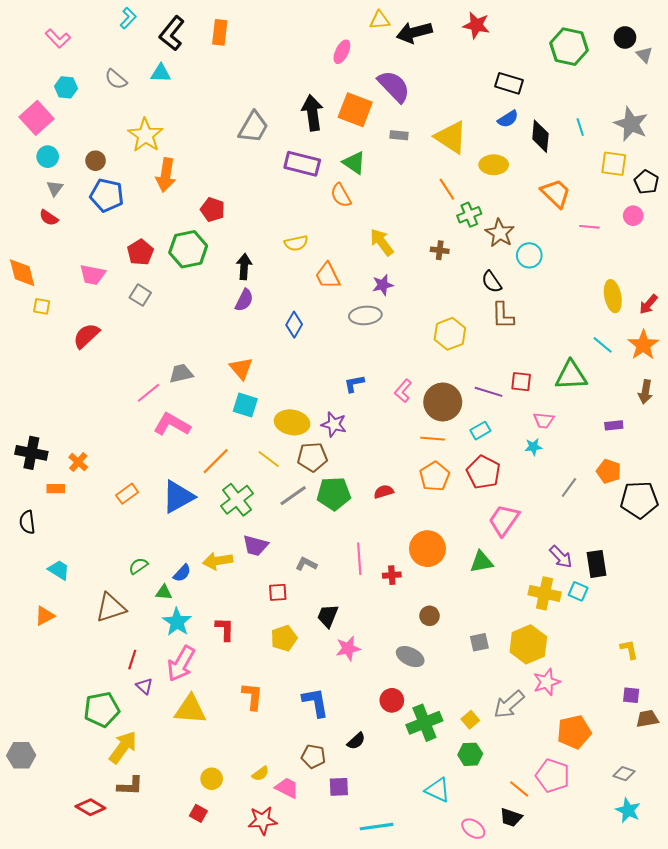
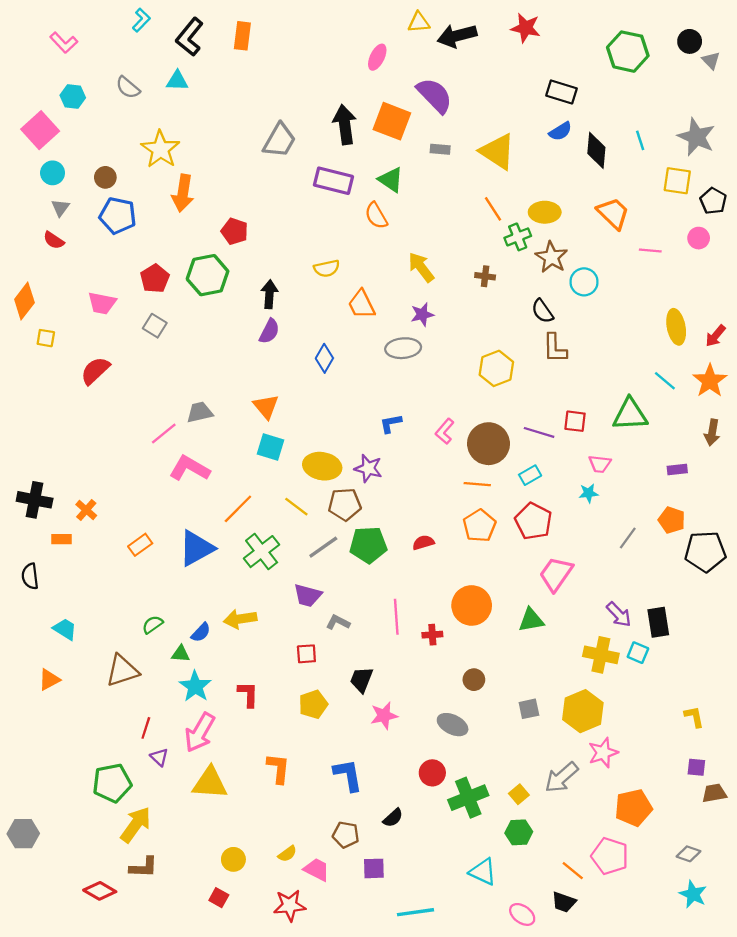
yellow ellipse: (494, 165) -> (545, 212), moved
orange diamond: (22, 273) -> (24, 301), turned 52
purple trapezoid: (255, 546) -> (308, 595), moved

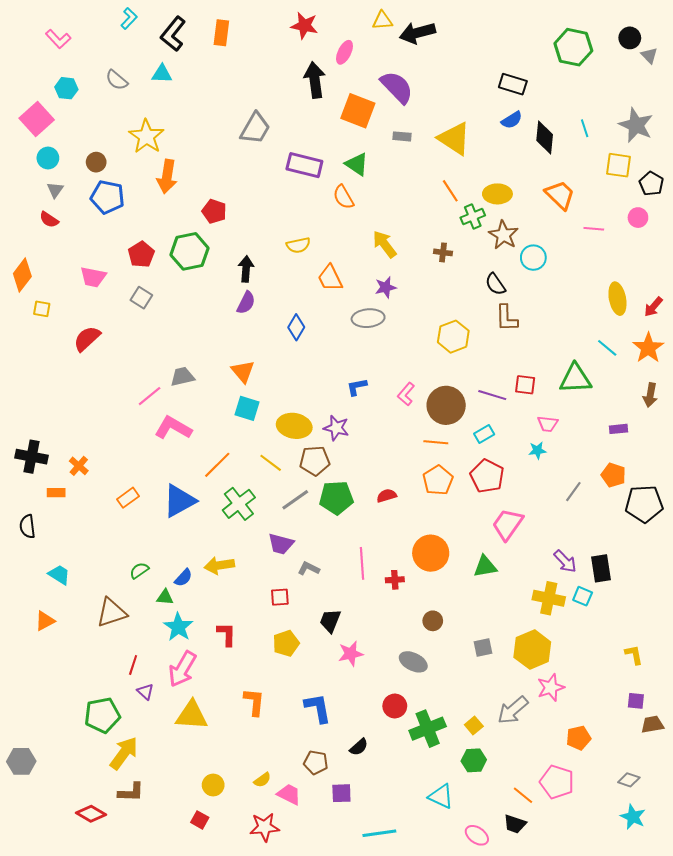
red star: (526, 28) -> (304, 26), moved
black arrow: (345, 125) -> (315, 80), moved
orange pentagon: (633, 808) -> (578, 738), size x0.7

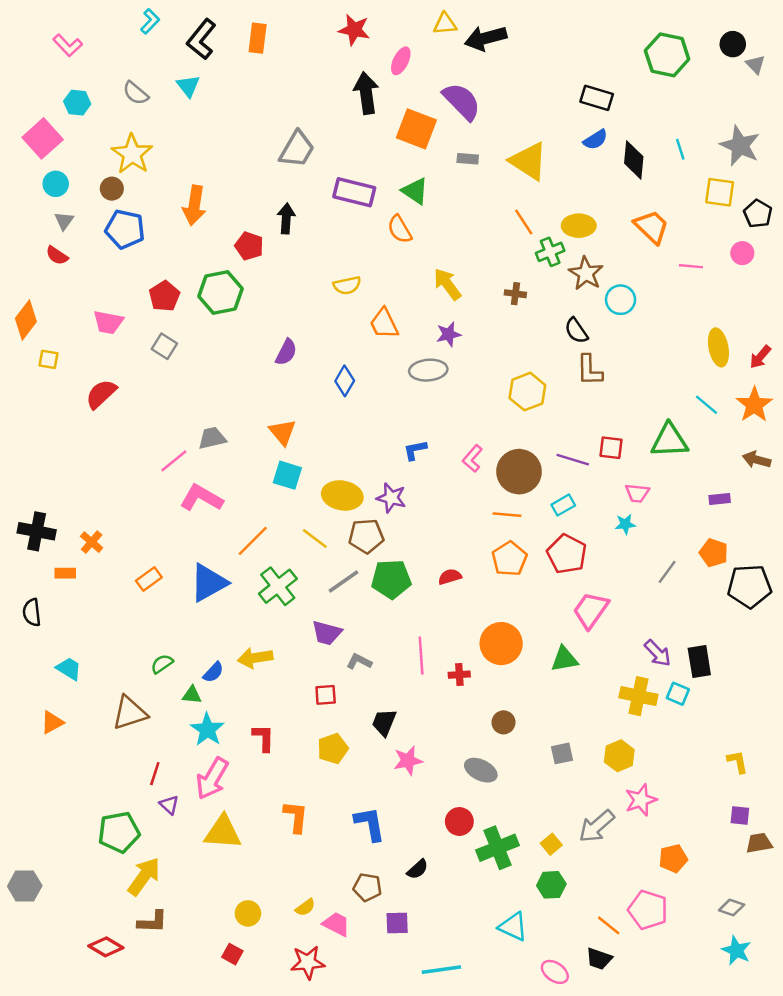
cyan triangle: (162, 74) -> (188, 86), turned 50
yellow star: (146, 136) -> (132, 154), moved
black arrow: (246, 269) -> (286, 218), moved
brown arrow: (650, 395) -> (757, 460), turned 95
yellow hexagon: (532, 650) -> (619, 756), size x0.7

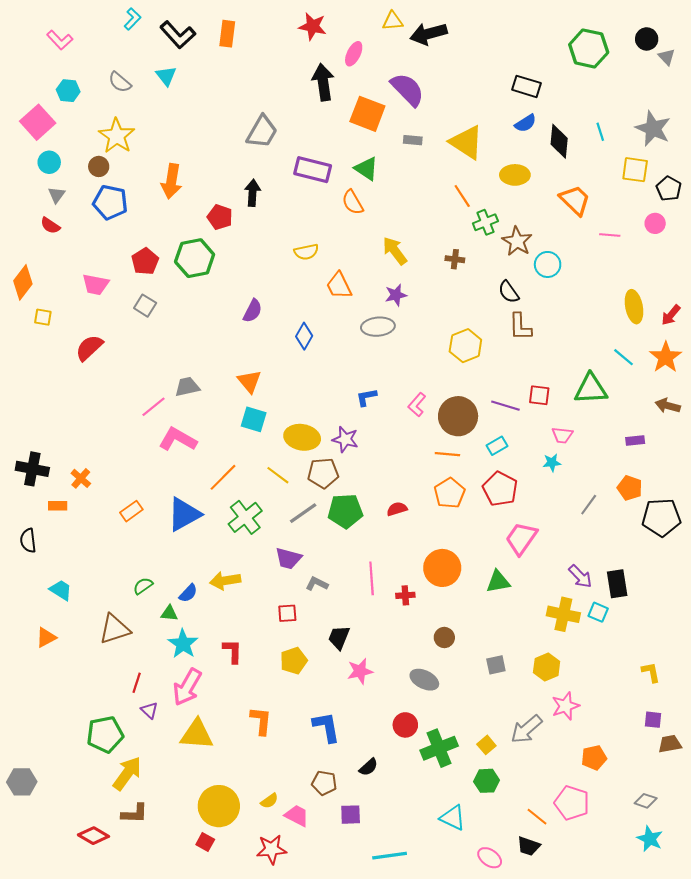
black L-shape: (201, 39) -> (178, 35), turned -81
yellow ellipse: (579, 226) -> (515, 175), moved
yellow circle: (248, 913) -> (219, 806), size x1.8

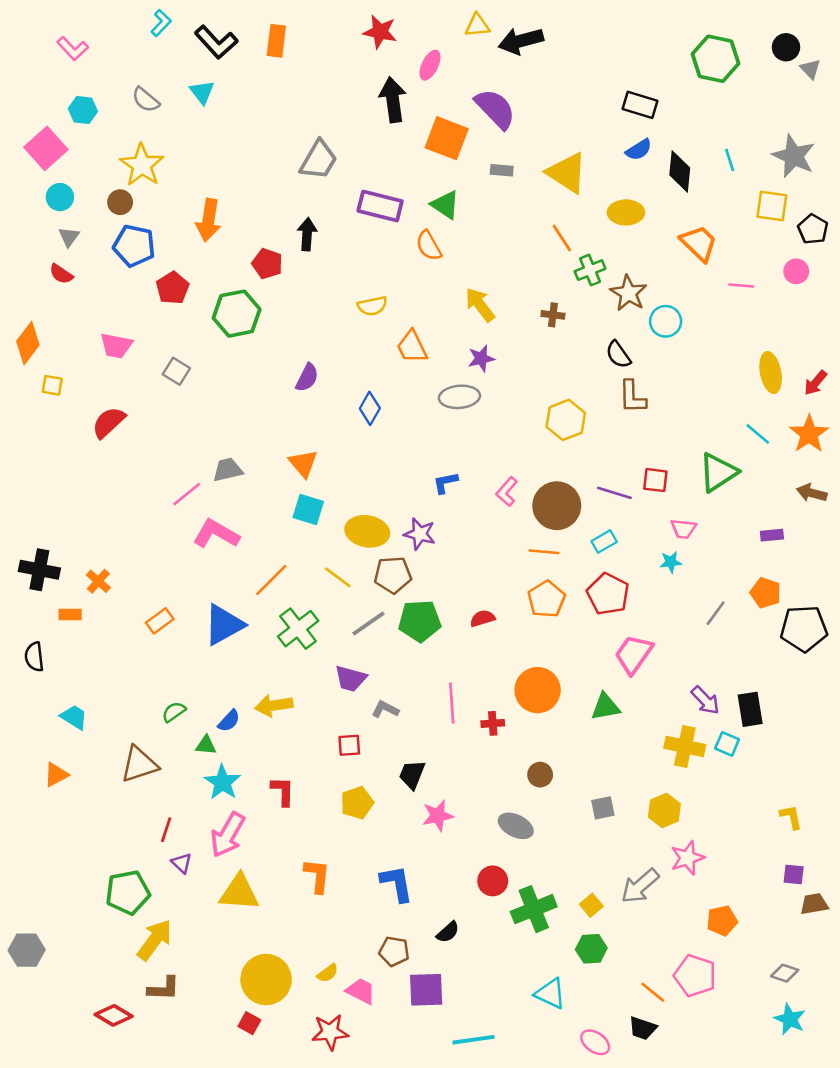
red pentagon: (145, 261) -> (173, 288), moved
green triangle: (591, 389) -> (718, 472), turned -30
purple square: (351, 815) -> (426, 990), size x1.4

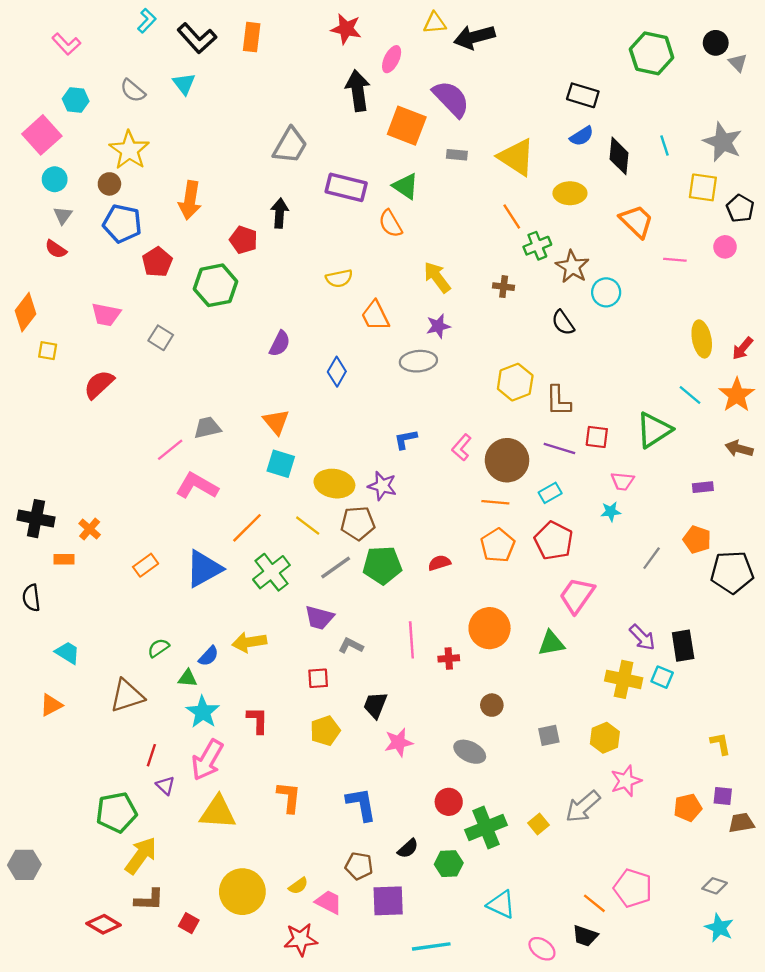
brown L-shape: (632, 397) -> (558, 401), moved
orange pentagon: (722, 921) -> (688, 808), moved
green hexagon: (591, 949) -> (449, 864), moved
red square: (249, 1023) -> (189, 923), moved

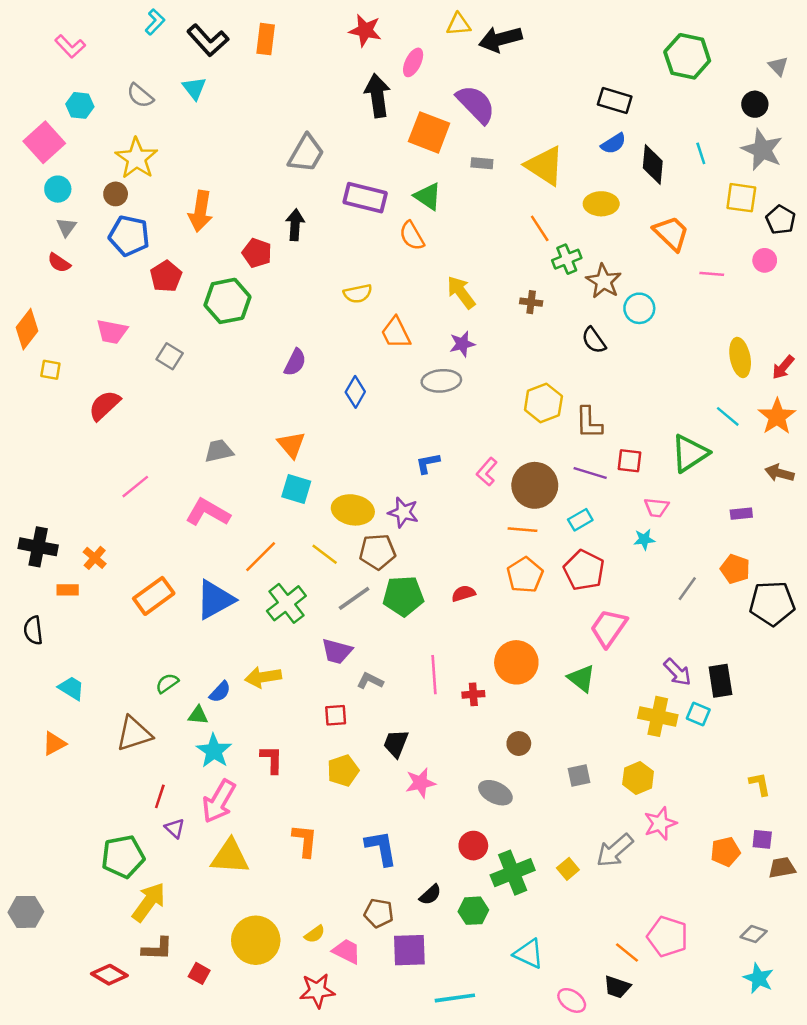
black circle: (716, 43) -> (755, 104), moved
pink line: (170, 450) -> (135, 487), moved
orange rectangle: (146, 565) -> (154, 596), size x1.5
green triangle: (551, 643) -> (582, 678), turned 48

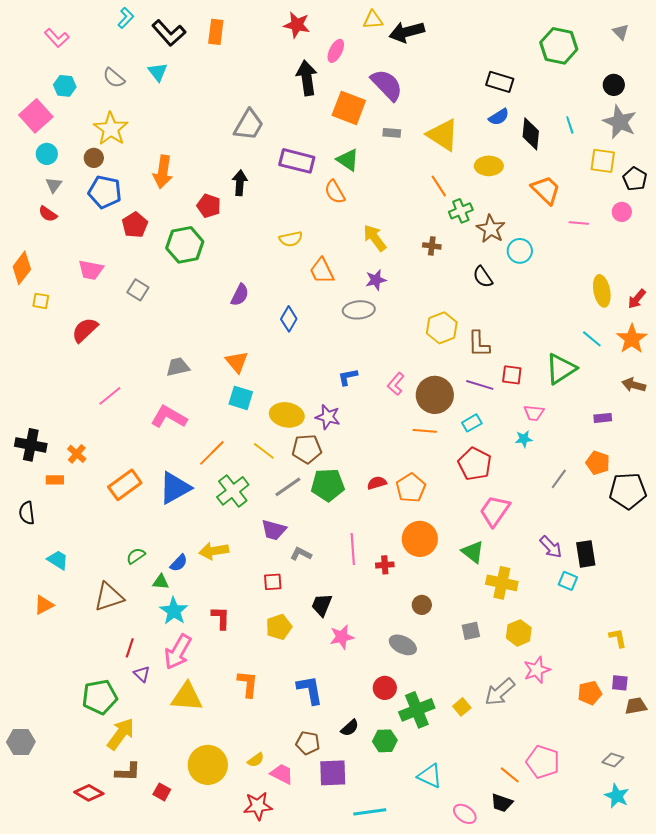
gray triangle: (778, 66) -> (621, 32), moved
orange pentagon: (525, 575) -> (411, 488), moved
yellow cross: (658, 716) -> (502, 583), moved

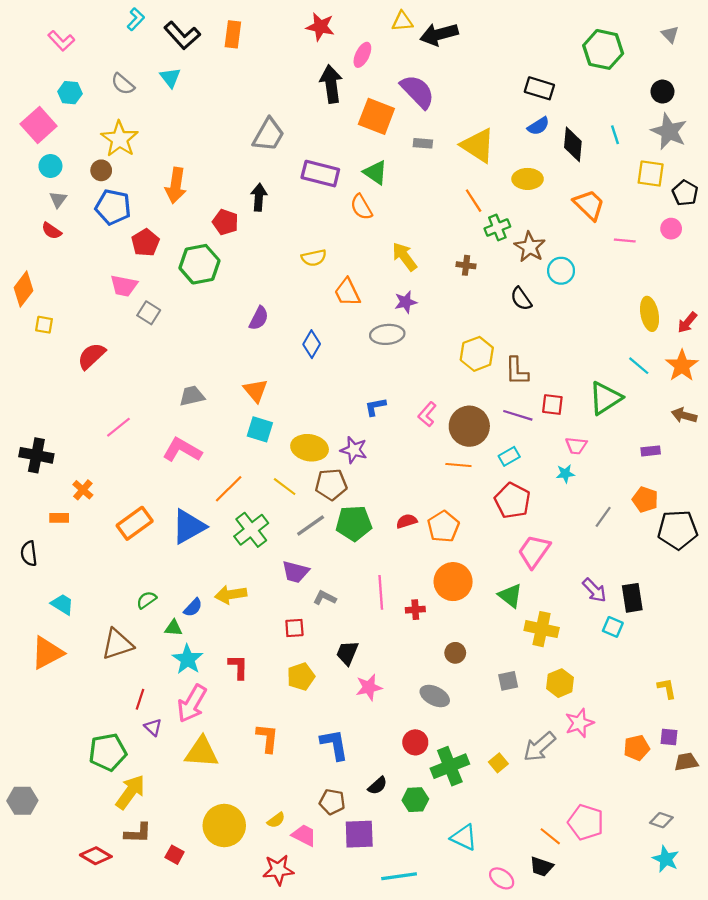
pink trapezoid: (91, 270) -> (124, 286), moved
black cross: (31, 445) -> (36, 455), moved
orange triangle: (44, 605) -> (47, 653), size x1.6

